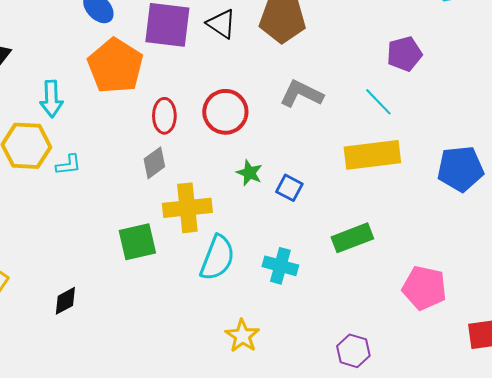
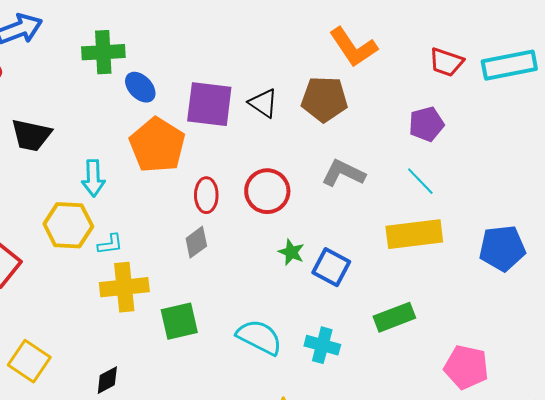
purple pentagon: (404, 54) -> (426, 124), moved
blue square: (289, 188) -> (331, 267), size x1.4
yellow cross: (187, 208) -> (124, 287), moved
cyan semicircle: (217, 258) -> (259, 337), turned -84

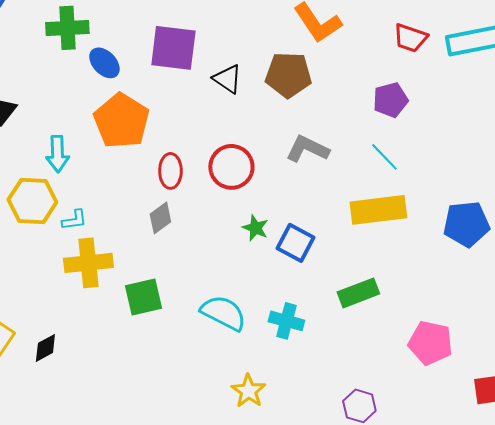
purple square: (209, 104) -> (173, 48), moved
black diamond: (107, 380) -> (45, 348), moved

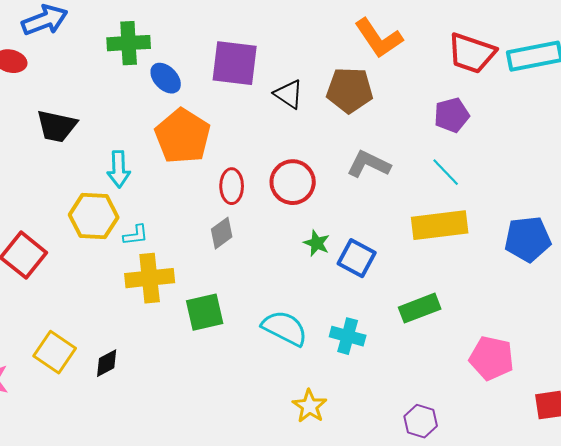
red trapezoid: (410, 38) -> (472, 53), size x1.4

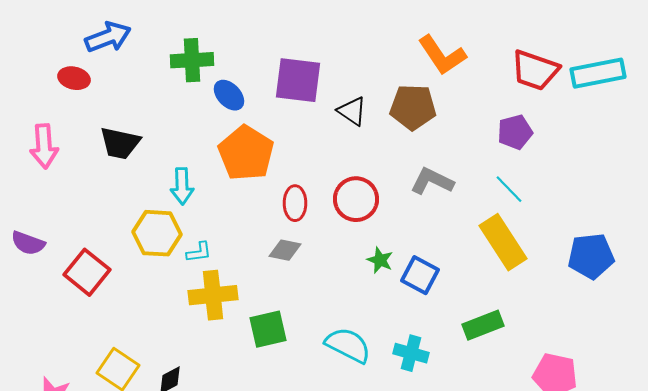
yellow rectangle: (440, 225) -> (503, 242), turned 64
gray diamond: (222, 233) -> (285, 250), turned 48

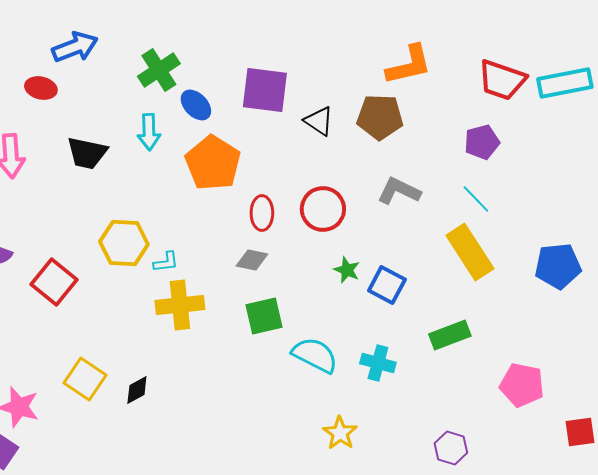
orange L-shape: (442, 55) -> (409, 65), turned -69
green cross: (192, 60) -> (159, 70), turned -30
cyan arrow: (182, 186) -> (149, 132), moved
green square: (268, 329) -> (264, 316), moved

